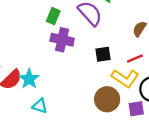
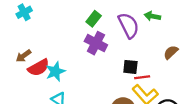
red line: (135, 58) -> (142, 77), moved

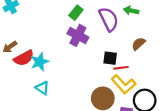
brown semicircle: (171, 52) -> (139, 44), moved

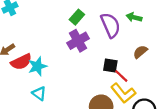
purple cross: (78, 35) -> (78, 41), turned 30
red line: (121, 68) -> (121, 76), turned 48

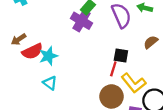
purple cross: (78, 41) -> (81, 21), moved, turned -30
red line: (121, 76) -> (113, 69), moved, turned 64

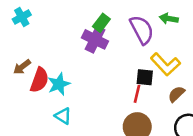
brown semicircle: (151, 42) -> (176, 94), moved
red semicircle: (32, 51) -> (39, 80), turned -40
yellow L-shape: (134, 83) -> (165, 64), moved

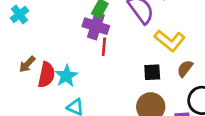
black square: (145, 77) -> (152, 72), moved
red line: (137, 94) -> (104, 47), moved

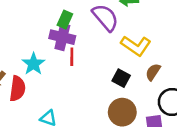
black square: (152, 72) -> (121, 78), turned 36
cyan star: (66, 76) -> (33, 64), moved

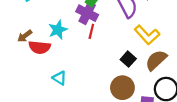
brown semicircle: (153, 72) -> (156, 60), size x1.5
red semicircle: (17, 89) -> (40, 47), turned 75

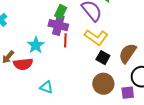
yellow L-shape: (147, 35) -> (96, 37), moved

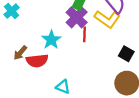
purple cross: (58, 25) -> (77, 17), turned 30
yellow L-shape: (96, 37) -> (107, 19), moved

